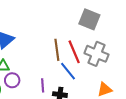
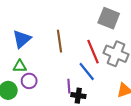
brown line: (57, 50) -> (59, 41), moved
purple line: (43, 85) -> (69, 86), moved

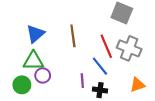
green triangle: (20, 66) -> (33, 61), size x1.5
black cross: (78, 96) -> (100, 90), moved

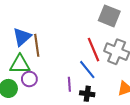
brown line: (73, 36) -> (37, 45), moved

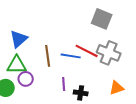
brown line: (37, 45) -> (48, 56), moved
red line: (94, 50) -> (87, 51), turned -40
blue line: (87, 70) -> (71, 56), moved, turned -42

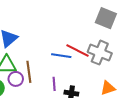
gray square: (102, 19) -> (106, 18), moved
brown line: (48, 56) -> (29, 72), moved

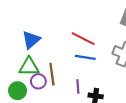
red line: (78, 51) -> (83, 39), moved

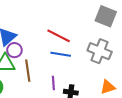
purple circle: (38, 81) -> (14, 50), moved

